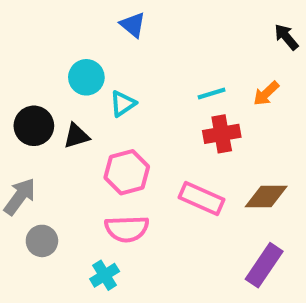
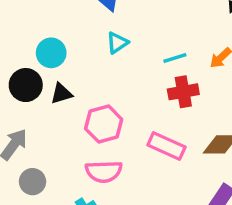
cyan circle: (86, 77) -> (51, 53), moved
cyan triangle: (123, 104) -> (117, 43), moved

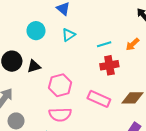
cyan circle: (51, 53) -> (36, 31), moved

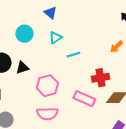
cyan line: (104, 44) -> (73, 55), moved
red cross: (109, 65) -> (100, 78), moved

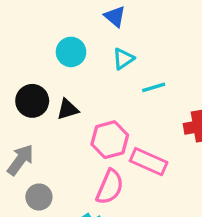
pink rectangle: (84, 99) -> (149, 162), moved
pink semicircle: (47, 114) -> (110, 187), turned -65

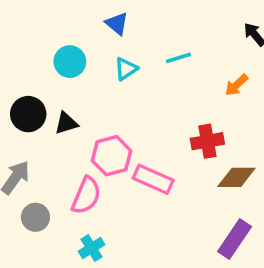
cyan line: (154, 87) -> (178, 58), moved
pink semicircle: (110, 187) -> (86, 196), moved

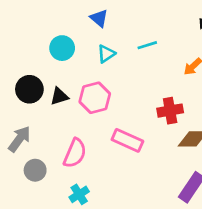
pink hexagon: (111, 156) -> (95, 98), moved

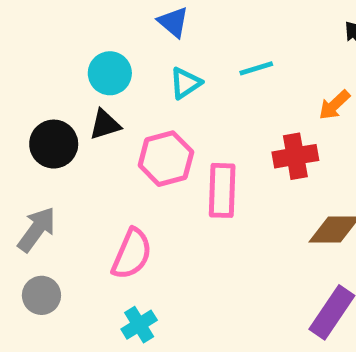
black triangle: (59, 96) -> (105, 125), moved
red cross: (170, 111) -> (295, 156), moved
pink rectangle: (127, 140) -> (222, 190), moved, turned 68
gray circle: (35, 170) -> (41, 295), moved

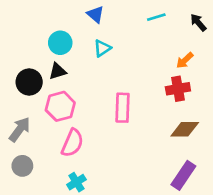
cyan line: (256, 68) -> (156, 17), moved
red cross: (295, 156) -> (178, 89), moved
pink hexagon: (166, 159) -> (60, 106), moved

